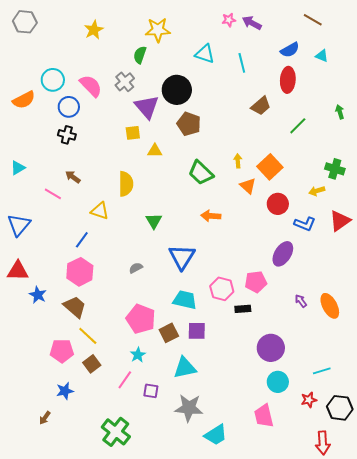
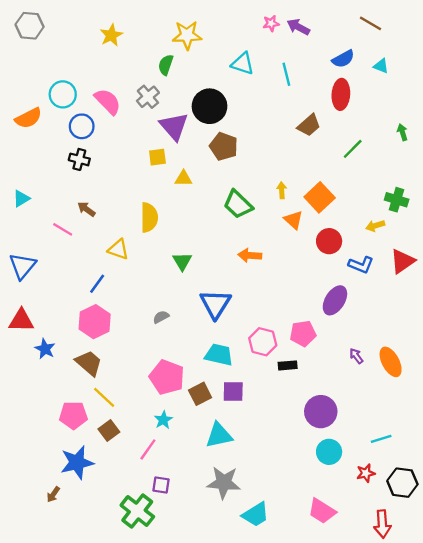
blue star: (65, 391) -> (77, 462), size x1.6
purple square: (151, 391) -> (161, 485), moved
pink trapezoid: (264, 416) -> (322, 511), moved, turned -45

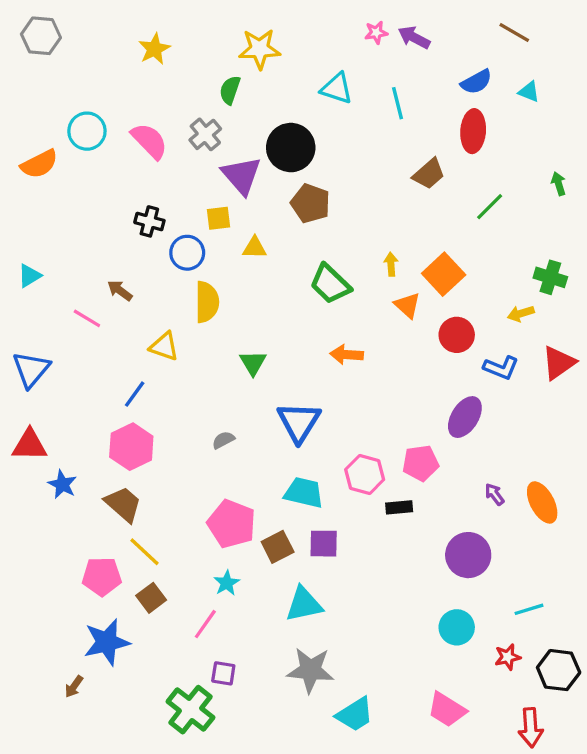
blue circle: (82, 126) -> (187, 253), moved
black cross: (79, 159) -> (149, 221), moved
purple circle: (321, 412) -> (468, 555), moved

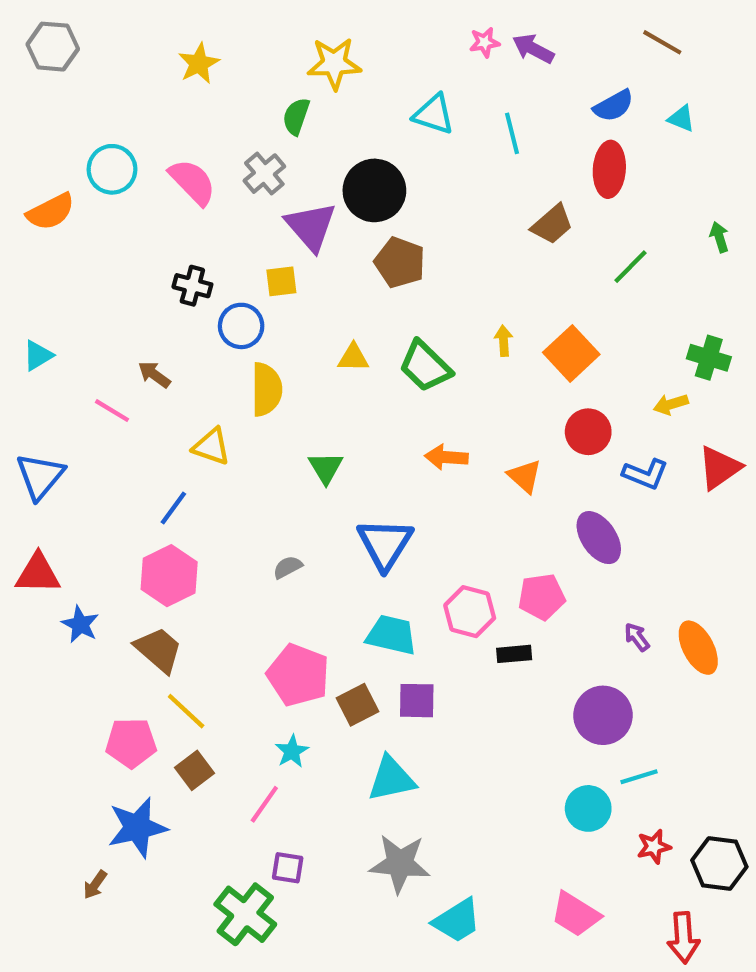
yellow triangle: (255, 248) -> (353, 358), moved
orange triangle: (407, 305) -> (525, 476), moved
purple ellipse: (465, 417) -> (599, 538), turned -66
cyan line: (529, 609) -> (639, 777), moved

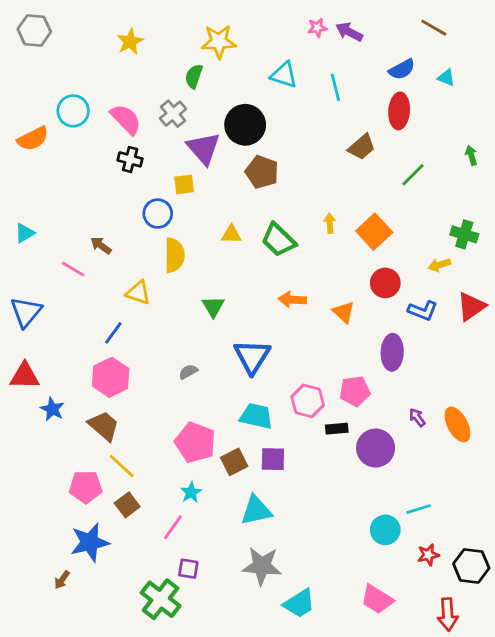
black cross: (192, 286) -> (130, 159), moved
purple ellipse: (599, 538) -> (392, 352), turned 36
purple circle: (603, 715) -> (376, 448), moved

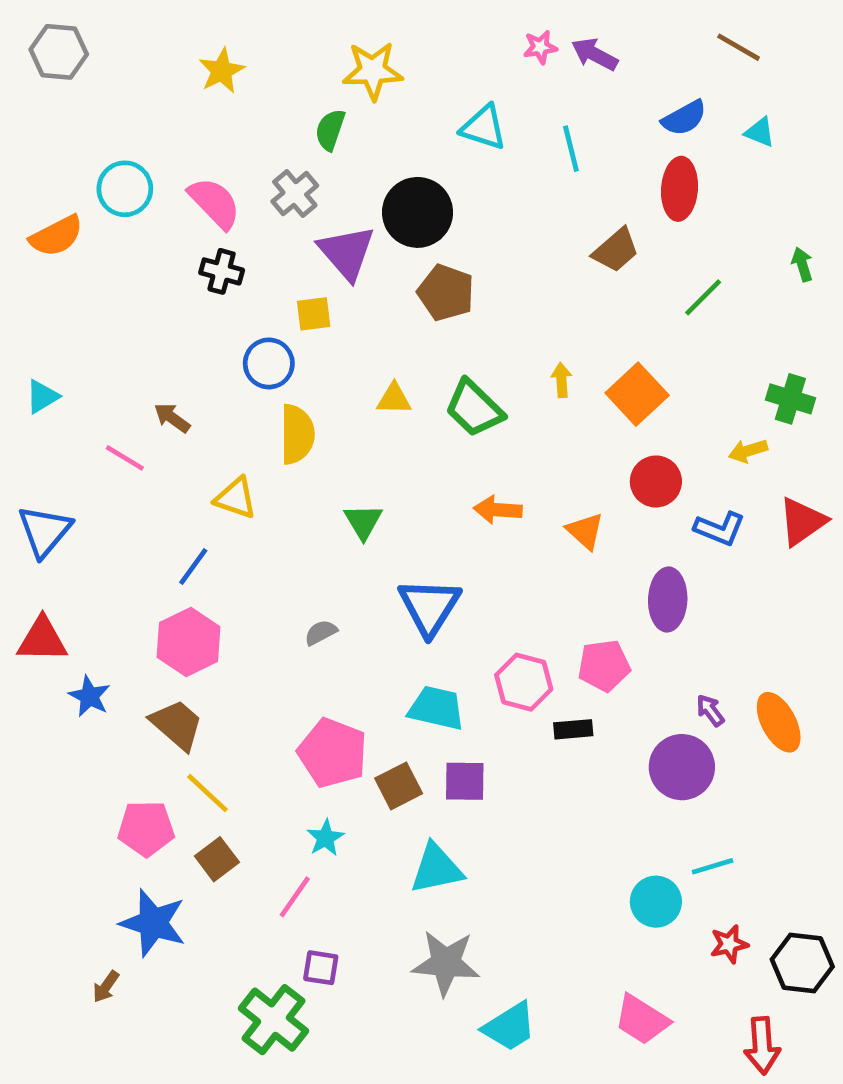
purple circle: (376, 448) -> (682, 767), moved
blue star: (90, 542) -> (153, 923), turned 30

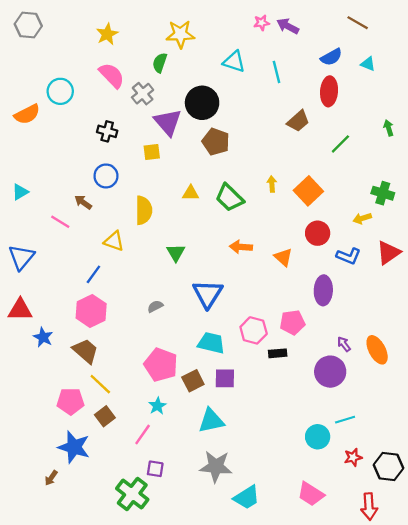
pink semicircle: (215, 203) -> (112, 75), moved
blue circle: (269, 363) -> (106, 176), moved

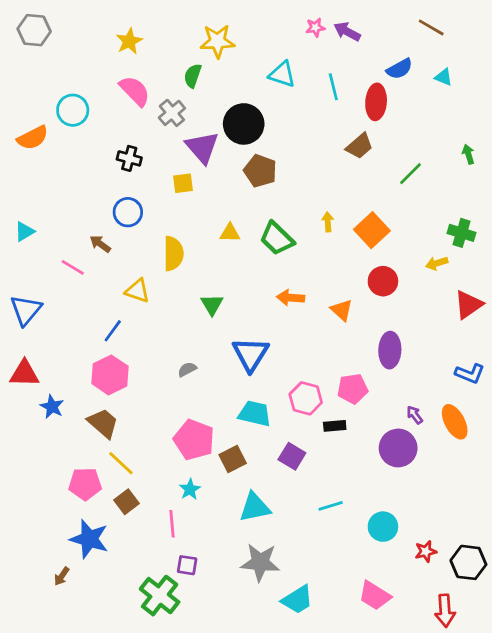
red ellipse: (329, 91) -> (376, 102), moved
blue L-shape: (348, 256) -> (470, 374), moved
purple square: (225, 378) -> (292, 456), moved, turned 30
cyan line: (345, 420) -> (331, 506), moved
pink line: (143, 434) -> (172, 524), turned -40

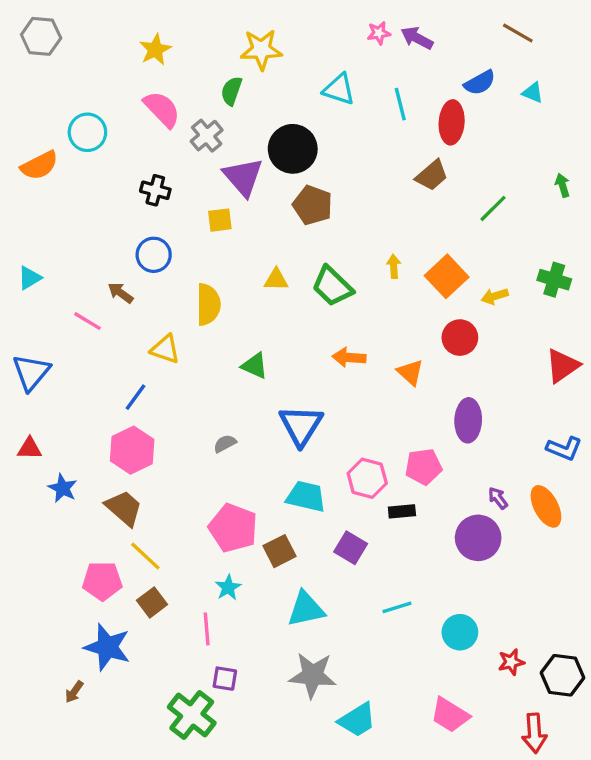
yellow arrow: (437, 263) -> (495, 296), moved
green triangle: (212, 305) -> (255, 366), turned -35
red triangle: (24, 374) -> (30, 448), size x0.7

